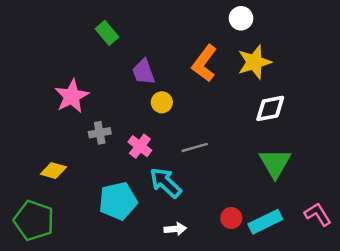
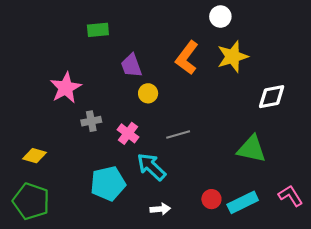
green rectangle: (107, 33) -> (98, 30), turned -55
white diamond: (270, 108) -> (272, 97), moved
green triangle: (275, 163) -> (252, 149), turned -48
yellow diamond: (53, 171) -> (35, 156), moved

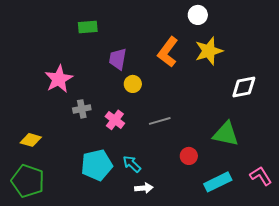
purple trapezoid: (131, 65) -> (118, 59), turned 30
cyan arrow: (151, 167) -> (132, 164), moved, size x0.7
red circle: (211, 199) -> (189, 156), moved

